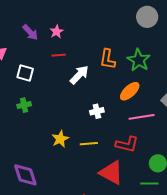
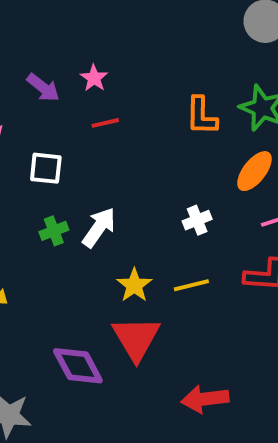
white arrow: (79, 75) -> (99, 227), moved
red triangle: (111, 173) -> (136, 338), moved, turned 40

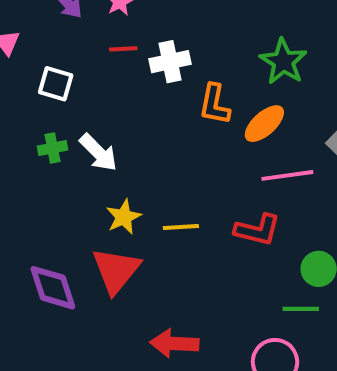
orange L-shape: (201, 116) -> (215, 104), moved
white cross: (197, 220) -> (170, 62), moved, size x1.4
white arrow: (99, 227) -> (98, 153), turned 90

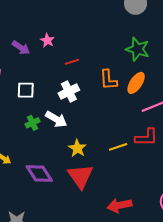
red line: (123, 49) -> (72, 62), moved
white cross: (170, 62) -> (69, 92), moved
yellow line: (181, 227) -> (118, 147), moved
purple diamond: (53, 288) -> (39, 173), moved

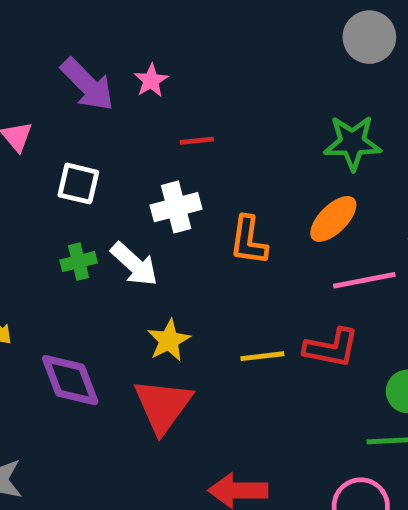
purple arrow: (21, 48) -> (87, 84), size x1.4
green star: (138, 49) -> (352, 143), turned -30
orange L-shape: (108, 80) -> (249, 240), moved

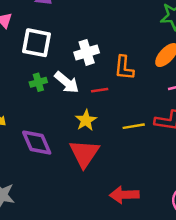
red line: (197, 141) -> (100, 90), moved
white square: (78, 184) -> (36, 43), size x1.4

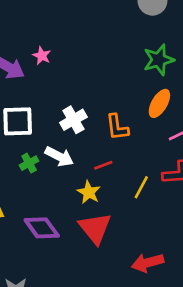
red line: (100, 90) -> (103, 165), moved
yellow line: (134, 126) -> (141, 187), turned -40

